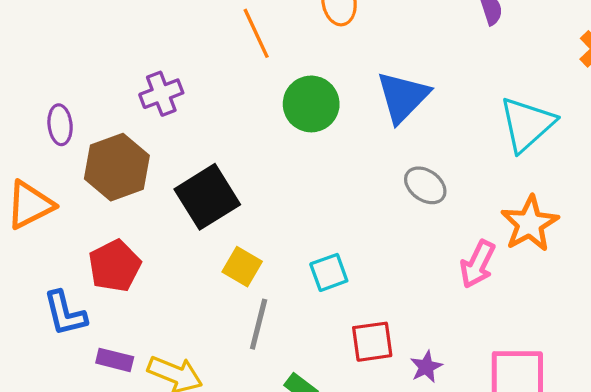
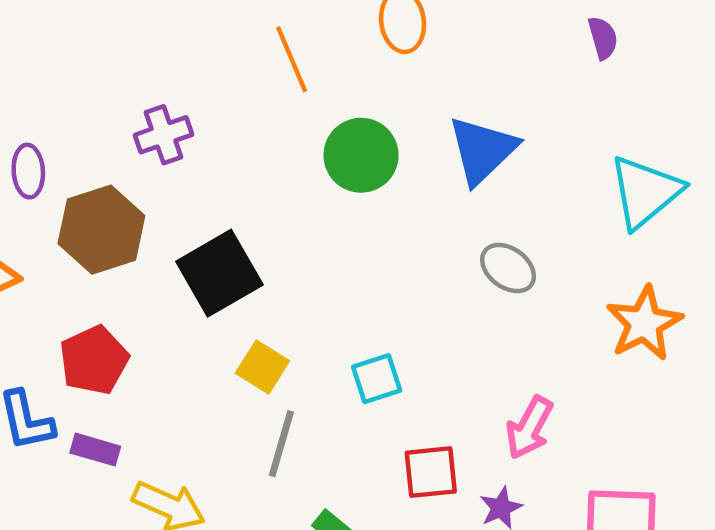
pink arrow: (478, 264) -> (529, 428), moved
purple rectangle: (115, 360) -> (95, 450), moved

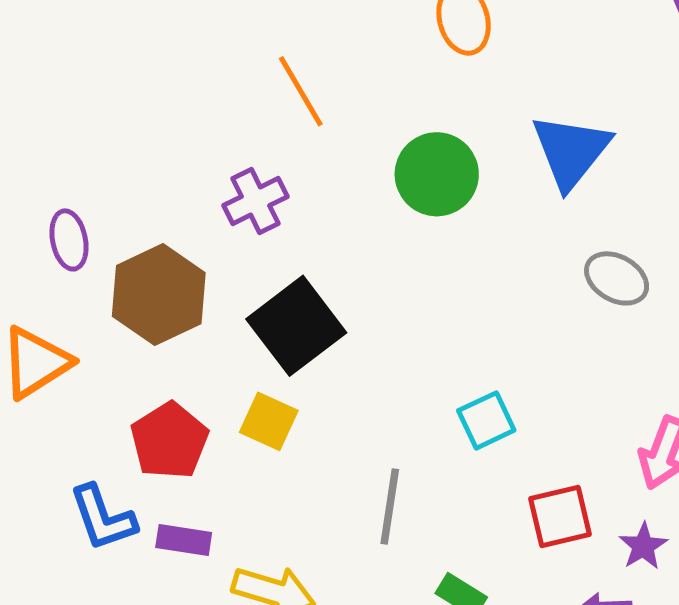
orange line: (292, 59) -> (301, 91), moved
purple cross: (164, 135) -> (256, 201), moved
yellow square: (262, 367) -> (269, 421), moved

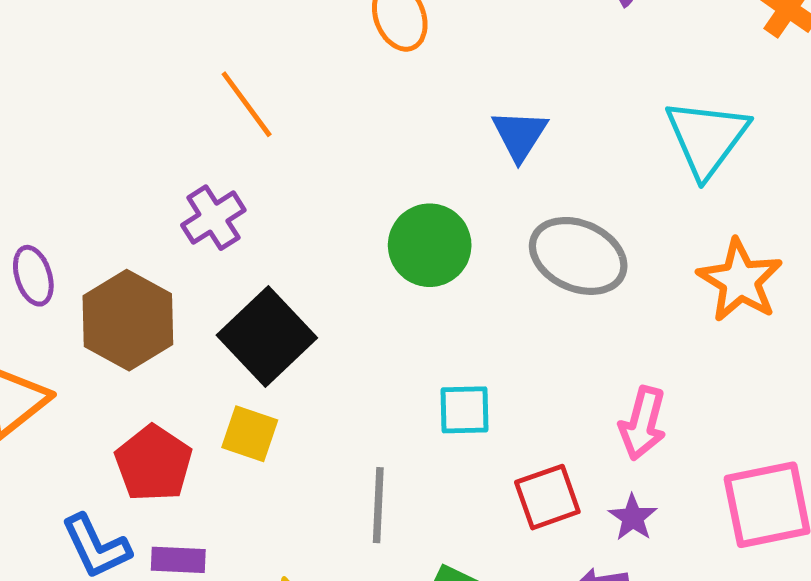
blue triangle: (571, 151) -> (520, 135), size x0.7
green circle: (437, 174) -> (430, 245), moved
gray ellipse: (617, 278) -> (578, 256), size x1.5
cyan square: (486, 420) -> (464, 410), turned 30

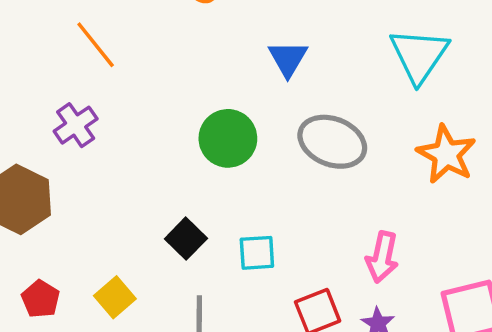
black square: (267, 337) -> (186, 239), moved, size x0.6
yellow square: (250, 434) -> (115, 297), moved, turned 33
red pentagon: (154, 463) -> (41, 299), size x0.7

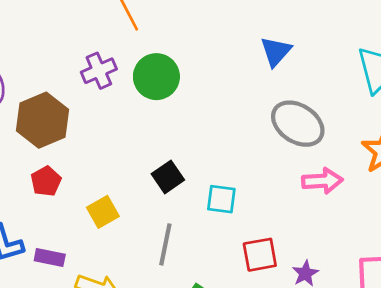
green circle: (228, 138) -> (156, 77), moved
pink arrow: (382, 257) -> (322, 181), moved, turned -117
red pentagon: (41, 299) -> (46, 181), moved

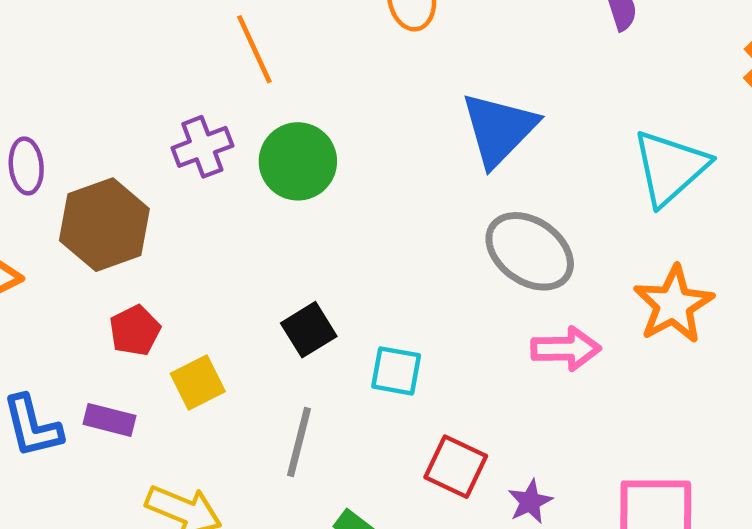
blue triangle: (276, 51) -> (499, 129), size x1.5
red pentagon: (46, 181) -> (135, 331), moved
red square: (260, 255) -> (456, 467), turned 33
purple rectangle: (50, 257) -> (109, 420), moved

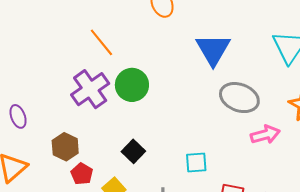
purple cross: (202, 147) -> (90, 89), size x1.5
brown hexagon: (104, 225) -> (65, 147), moved, size x0.7
black square: (309, 330) -> (133, 151), moved

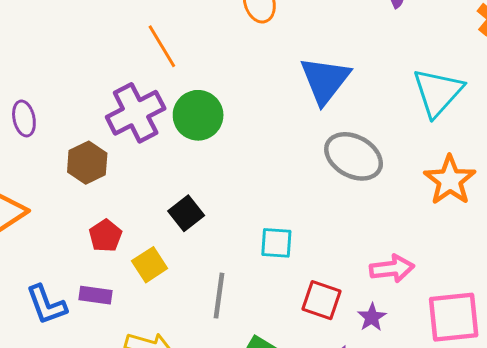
purple ellipse: (18, 116) -> (24, 118), moved
pink arrow: (265, 135) -> (392, 269), moved
brown hexagon: (65, 147) -> (87, 163), moved

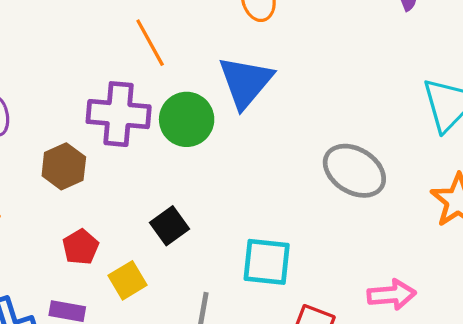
blue triangle: (325, 80) -> (245, 82), moved
purple cross: (136, 113) -> (119, 114), turned 30
cyan square: (276, 243) -> (267, 262), size x1.4

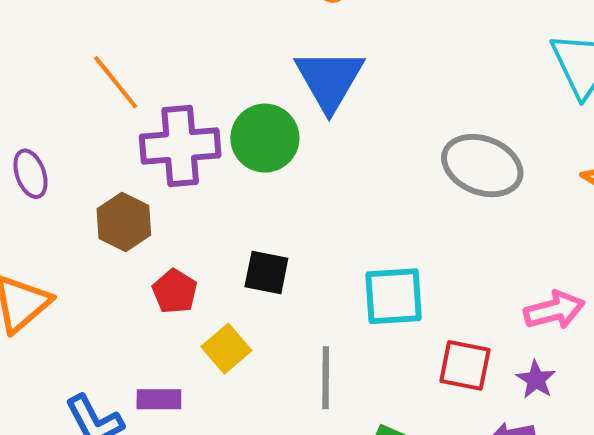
orange line: (150, 43) -> (116, 82), moved
black square: (169, 226) -> (266, 272), turned -33
red pentagon: (81, 247) -> (175, 291), moved

